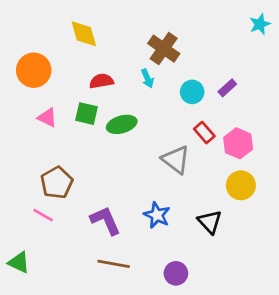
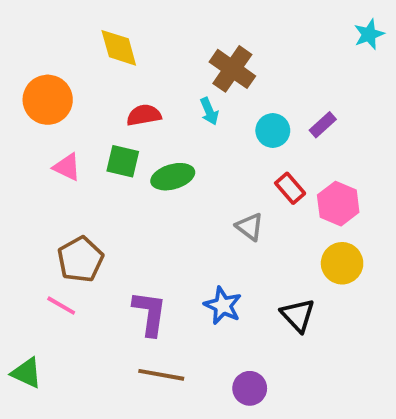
gray triangle: (176, 160) -> (250, 227), size x0.7
purple L-shape: (105, 221) -> (150, 313), turned 32

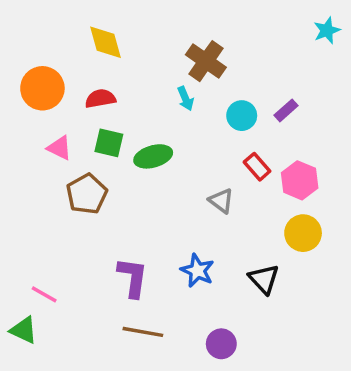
red semicircle: (144, 115) -> (100, 99), moved
brown pentagon: (80, 259) -> (87, 194), moved
pink line: (61, 306) -> (44, 294), moved

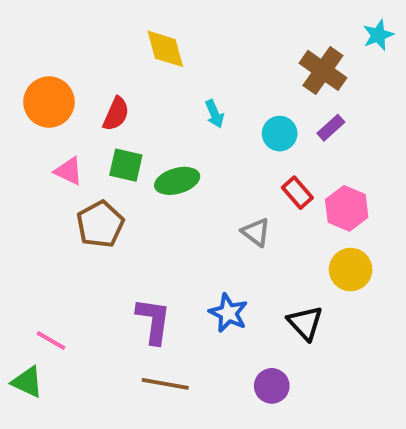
yellow diamond: (105, 42) -> (165, 49), moved
brown cross: (206, 61) -> (323, 70), moved
red semicircle: (100, 99) -> (116, 114), turned 124
purple circle: (221, 344) -> (272, 386), moved

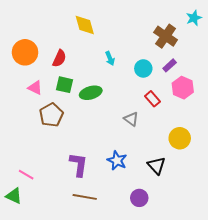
pink hexagon: (347, 208) -> (183, 88), moved

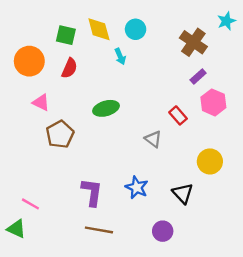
cyan arrow: (110, 58) -> (120, 56), moved
cyan circle: (143, 68) -> (136, 29), moved
green square: (64, 85) -> (66, 35), moved

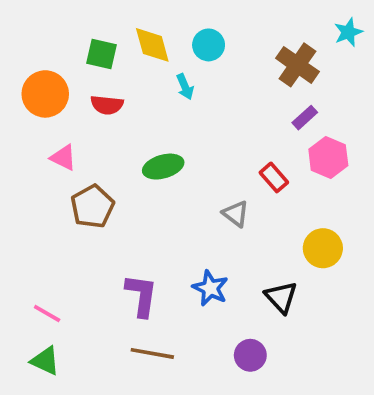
red semicircle: (69, 68) -> (107, 105), turned 72
green triangle: (16, 229) -> (45, 361), moved

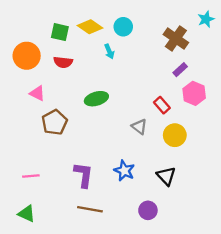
yellow diamond: (152, 45) -> (90, 27), turned -40
yellow circle: (323, 248) -> (175, 135), moved
pink line: (47, 314) -> (31, 176), moved, turned -35

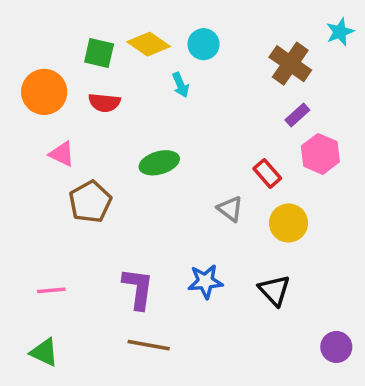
blue star: (124, 171) -> (205, 281), turned -30
purple circle: (148, 210) -> (336, 347), moved

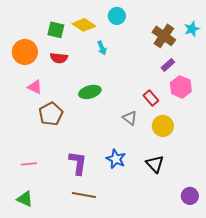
cyan star: (340, 32) -> (192, 29), moved
cyan circle: (204, 44) -> (117, 16), moved
blue star: (205, 281) -> (116, 159), turned 30

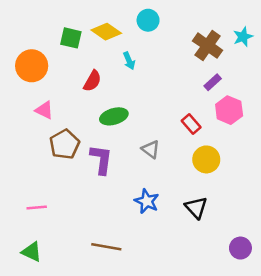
red semicircle: (59, 58) -> (92, 81), moved, turned -66
gray triangle: (130, 118) -> (151, 149), moved
purple L-shape: (78, 163) -> (101, 159), moved

